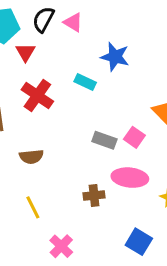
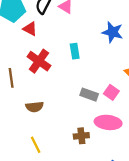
red triangle: (25, 52) -> (30, 29), turned -32
blue star: (115, 57) -> (113, 32), moved
cyan rectangle: (85, 82) -> (75, 51), turned 56

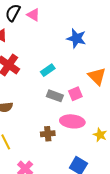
cyan rectangle: (75, 51) -> (48, 70), moved, turned 64
pink square: (111, 92) -> (75, 94), turned 32

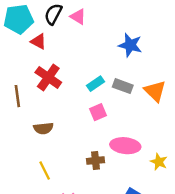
pink square: (75, 94) -> (98, 112), moved
gray rectangle: (55, 96) -> (123, 86), moved

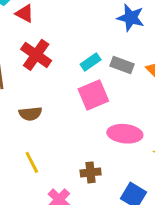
pink square: (98, 112) -> (93, 95), size x1.5
brown cross: (96, 161) -> (91, 172), moved

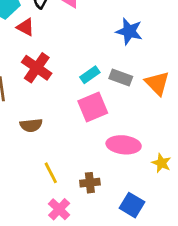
yellow line: (32, 162) -> (51, 173), moved

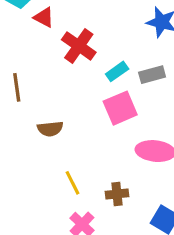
red cross: (37, 68) -> (79, 46), moved
gray rectangle: (121, 78) -> (152, 75), turned -35

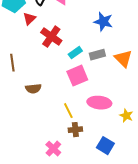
red triangle: (44, 17) -> (29, 19), turned 48
yellow line: (72, 183) -> (68, 111), moved

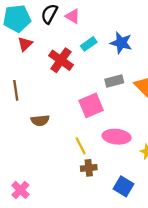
red triangle: (29, 19) -> (25, 44), moved
cyan rectangle: (75, 53) -> (89, 44), moved
pink cross: (53, 149) -> (20, 190), moved

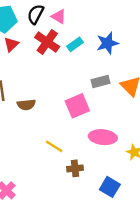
blue star: (121, 43) -> (107, 43), turned -30
red cross: (61, 60) -> (47, 42), moved
brown semicircle: (40, 120) -> (26, 105), moved
yellow line: (81, 146) -> (54, 146), moved, turned -30

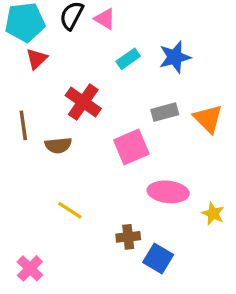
red cross: (47, 42) -> (83, 102), moved
yellow line: (54, 146) -> (70, 210), moved
blue square: (110, 187) -> (158, 259), moved

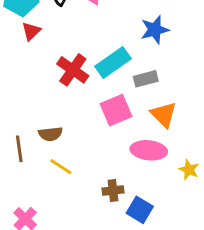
cyan rectangle: (128, 59) -> (113, 62), moved, size x1.6
orange triangle: (208, 119) -> (164, 115), moved
brown line: (23, 125) -> (19, 149), moved
brown semicircle: (58, 145) -> (50, 134), moved

